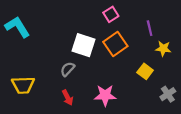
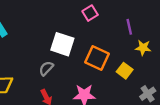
orange square: (115, 44) -> (97, 58), moved, turned -30

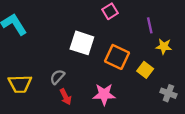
gray semicircle: (46, 68) -> (57, 77), moved
gray cross: (148, 94) -> (168, 93), turned -35

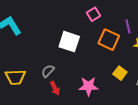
orange square: (117, 57) -> (109, 40), moved
yellow square: (145, 70) -> (120, 73), moved

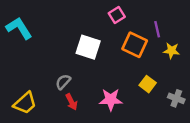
yellow trapezoid: (15, 77) -> (25, 103), moved, turned -40

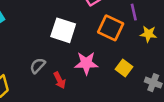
pink star: (111, 100) -> (86, 63), moved
red arrow: (71, 102) -> (60, 80), moved

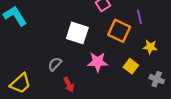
yellow star: (148, 34) -> (150, 47), moved
red arrow: (60, 80) -> (69, 84), moved

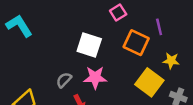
pink star: (98, 62) -> (95, 78), moved
yellow square: (131, 66) -> (149, 82), size x1.6

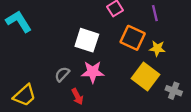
purple line: (159, 27) -> (155, 13), moved
yellow star: (171, 61) -> (157, 48), moved

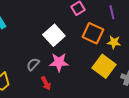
white square: (87, 40) -> (54, 35), turned 30

